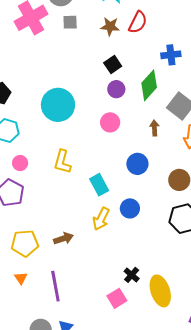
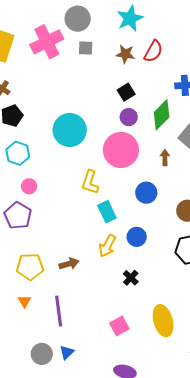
pink circle: (110, 122) -> (121, 150), size x1.8
yellow L-shape: (62, 162) -> (90, 182), moved
black cross: (132, 275) -> (131, 278), moved

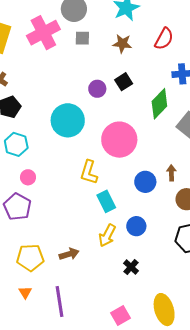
red semicircle: (153, 51) -> (164, 39), moved
purple circle: (129, 117) -> (97, 89), moved
brown arrow: (165, 158) -> (171, 173), moved

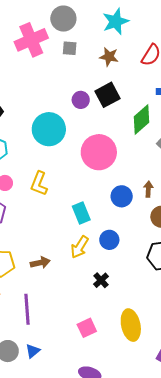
black square: (124, 82) -> (108, 95), size x1.4
yellow L-shape: (89, 172) -> (39, 184), moved

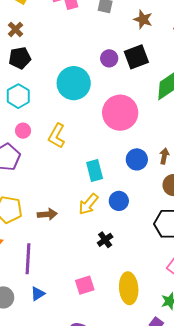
blue triangle: (33, 351) -> (38, 294), moved

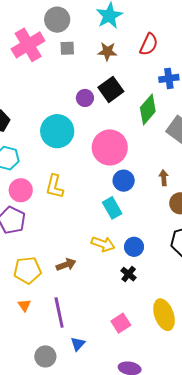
pink circle: (23, 131) -> (21, 190), size x1.5
blue circle: (137, 159) -> (124, 181), moved
cyan rectangle: (95, 171) -> (112, 208), moved
blue circle: (119, 201) -> (134, 247), moved
yellow arrow: (88, 204) -> (103, 244), turned -95

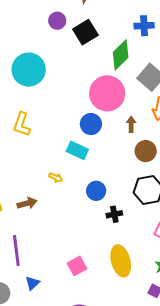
purple circle: (85, 98) -> (57, 21), moved
pink circle: (110, 147) -> (107, 93), moved
cyan rectangle: (112, 208) -> (77, 150), turned -40
yellow arrow: (103, 244) -> (56, 177), moved, size x0.6
black cross: (129, 274) -> (114, 214), moved, turned 35

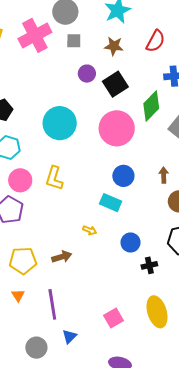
pink circle: (107, 93) -> (117, 128), moved

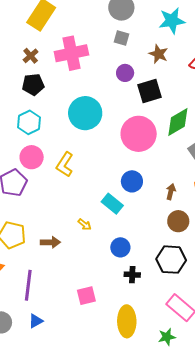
pink cross: (35, 35) -> (71, 53), moved
pink square: (113, 318) -> (86, 296), moved

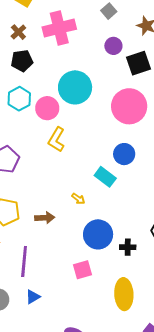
gray square: (122, 38) -> (109, 11), turned 35
pink circle: (32, 157) -> (47, 108), moved
blue circle: (120, 247) -> (98, 234), moved, size x1.5

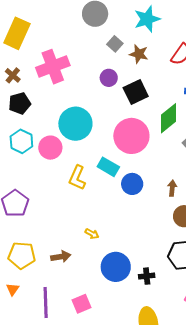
gray square: (109, 11) -> (115, 44), moved
yellow L-shape: (56, 140) -> (77, 178), moved
cyan rectangle: (105, 177) -> (108, 167), moved
pink square: (83, 270) -> (82, 304), moved

